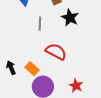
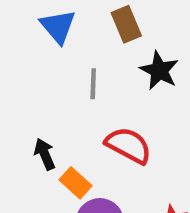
black arrow: (11, 68) -> (45, 154), moved

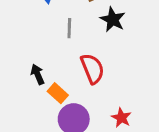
red semicircle: (128, 145) -> (92, 69), turned 40

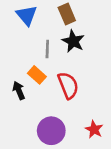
black star: (113, 19) -> (73, 41), moved
orange rectangle: (58, 93) -> (37, 75), moved

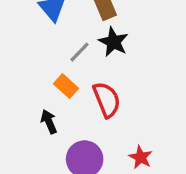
gray line: (47, 49) -> (79, 52), turned 42
black arrow: (19, 91) -> (49, 122), moved

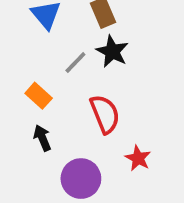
orange rectangle: (66, 86) -> (39, 96), moved
red star: (141, 157) -> (138, 158), moved

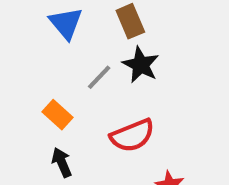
red semicircle: (105, 114) -> (132, 135), turned 90

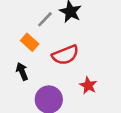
orange rectangle: (58, 115) -> (30, 42), moved

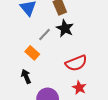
red semicircle: (65, 55) -> (76, 63), moved

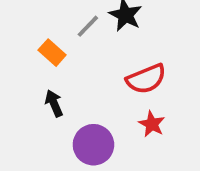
orange rectangle: (32, 53) -> (52, 53), moved

